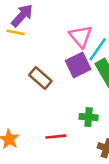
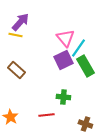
brown rectangle: (40, 78) -> (16, 70), moved
green cross: (89, 117) -> (63, 97), moved

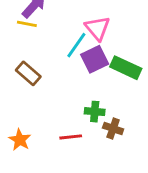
cyan line: (78, 48) -> (76, 45), moved
green rectangle: (85, 66) -> (126, 68), turned -35
brown cross: (85, 124) -> (113, 128), moved

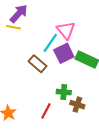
brown rectangle: (28, 73) -> (38, 64), moved
red line: (71, 137) -> (46, 111), turned -56

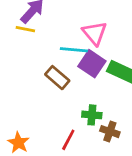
cyan line: (50, 43) -> (74, 50), turned 60
purple square: (64, 53) -> (92, 64), turned -30

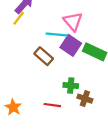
yellow line: (25, 29) -> (19, 18), turned -64
red line: (68, 140) -> (52, 105), turned 70

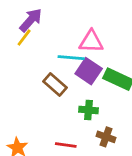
pink triangle: (73, 21) -> (91, 42), turned -48
green cross: (71, 86) -> (89, 110), moved

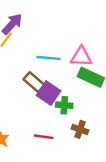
pink triangle: (91, 42) -> (81, 57), moved
purple square: (89, 71) -> (48, 93), moved

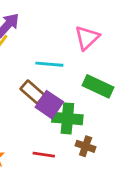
pink triangle: (81, 57) -> (87, 38), moved, turned -45
green cross: (64, 105) -> (67, 118), size x1.5

